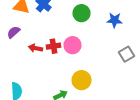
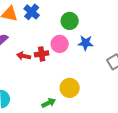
blue star: (114, 20) -> (86, 43), moved
pink circle: (72, 45) -> (60, 44), moved

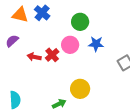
red cross: (42, 54) -> (52, 55), turned -32

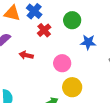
pink circle: (70, 45) -> (62, 63), moved
red cross: (52, 55) -> (44, 30), moved

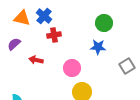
green circle: (72, 20) -> (104, 23), moved
red cross: (44, 30) -> (54, 35), turned 32

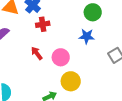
red arrow: (36, 60) -> (37, 53), moved, turned 40

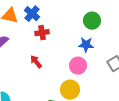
pink circle: (61, 57) -> (78, 66), moved

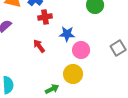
blue star: (86, 45) -> (67, 34), moved

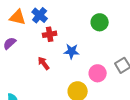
pink circle: (81, 50) -> (98, 73), moved

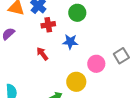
green circle: (100, 22) -> (77, 13), moved

